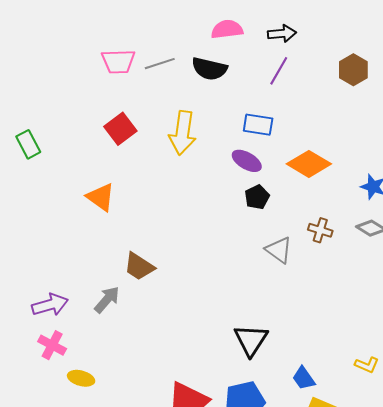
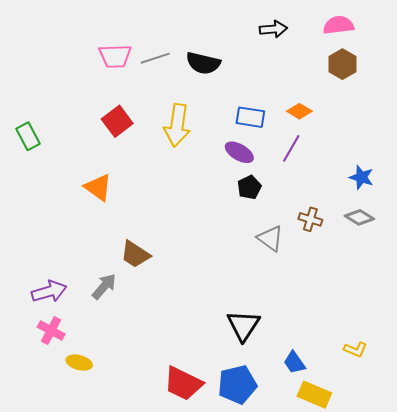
pink semicircle: (227, 29) -> (338, 25), moved
purple line: (279, 71) -> (291, 148), moved
orange diamond: (309, 164) -> (299, 111), moved, size x0.6

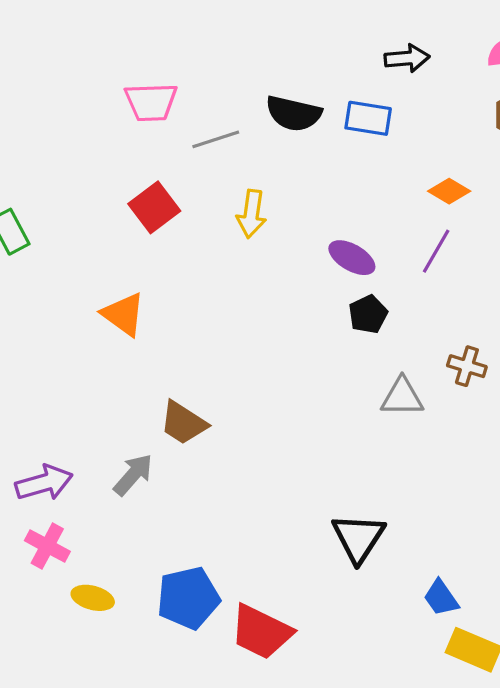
gray line: (155, 58) -> (216, 139), moved
blue rectangle: (250, 117) -> (368, 118), moved
yellow arrow: (177, 125) -> (251, 214), size x0.7
gray triangle: (270, 238) -> (402, 397), turned -36
blue pentagon: (237, 385) -> (188, 598), moved

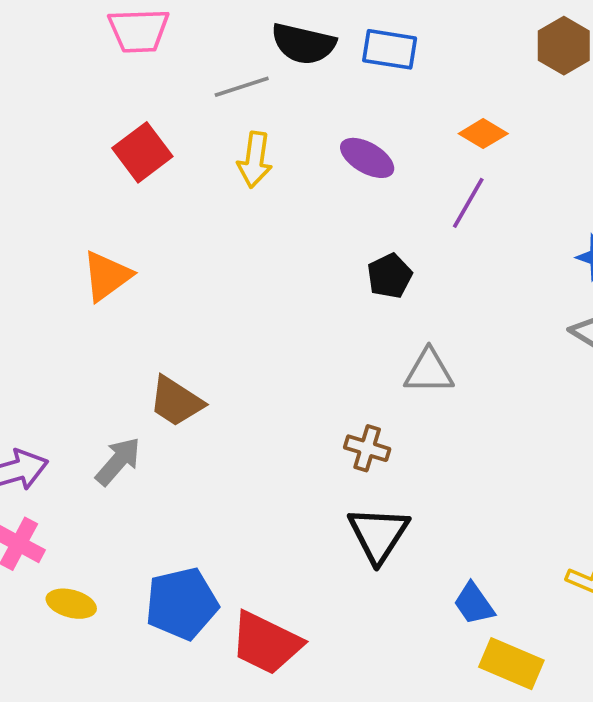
gray line: (216, 139) -> (242, 87), moved
purple ellipse: (352, 258) -> (367, 158), moved
orange triangle: (123, 314) -> (107, 276), turned 48
brown cross: (467, 366) -> (367, 448), moved

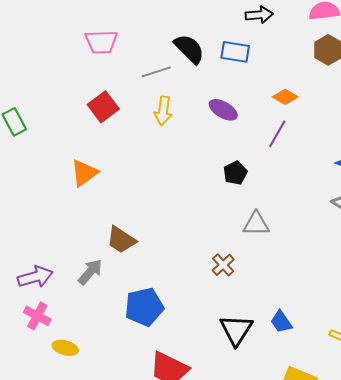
black semicircle: (303, 44) -> (189, 49), turned -148
brown cross: (367, 448) -> (223, 265), turned 30
black triangle: (378, 534) -> (236, 330), moved
blue pentagon: (182, 604) -> (144, 307), moved
blue trapezoid: (474, 604) -> (281, 322), moved

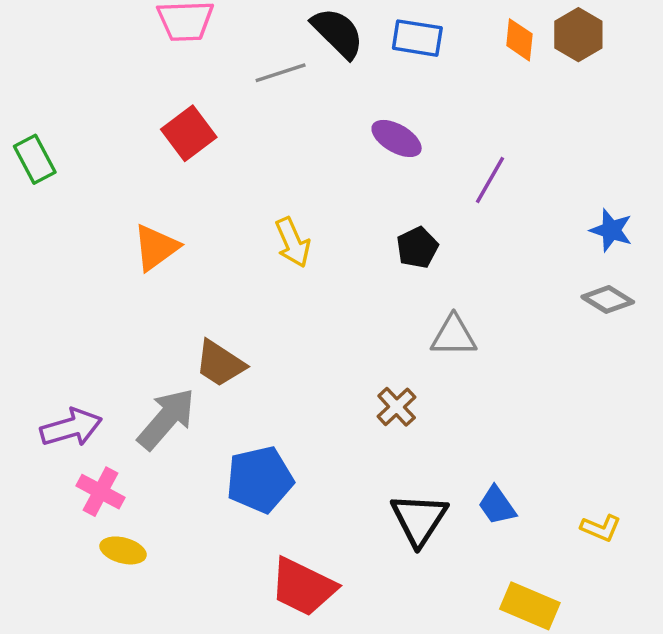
orange diamond: (285, 97) -> (519, 40), moved, turned 65
yellow arrow: (163, 111) -> (293, 242), moved, turned -32
gray arrow: (90, 272) -> (166, 419), size x1.4
pink cross: (37, 316) -> (101, 492), moved

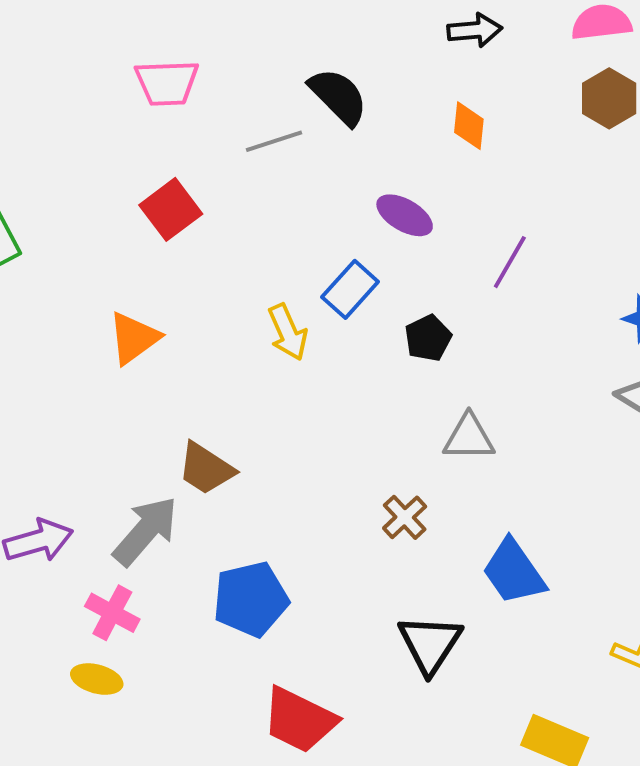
blue rectangle: (417, 38) -> (350, 289), moved, turned -57
orange diamond: (519, 40) -> (469, 126), moved
pink cross: (101, 492) -> (112, 613), moved
blue trapezoid: (497, 505) -> (514, 572), moved, size x1.5

